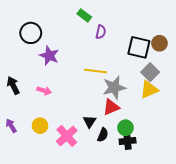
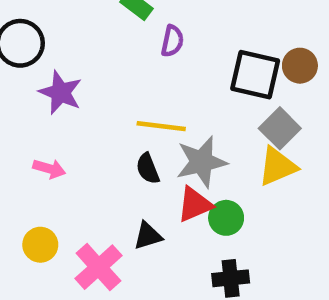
black triangle: (89, 122) -> (148, 236), turned 40
green circle: (125, 128) -> (226, 218), moved
black semicircle: (103, 135) -> (148, 169), moved, turned 136

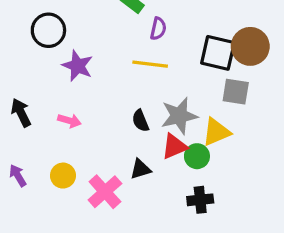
brown circle: (300, 66) -> (250, 46), size x1.5
yellow line: (161, 126) -> (150, 64), moved
gray square: (280, 128) -> (236, 92), turned -36
yellow triangle: (278, 166) -> (216, 132), moved

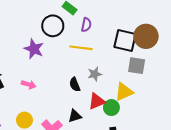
black circle: (48, 30) -> (53, 26), moved
gray star: (179, 116) -> (95, 74), moved, size x0.6

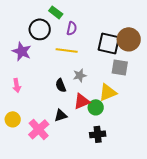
pink arrow: (29, 84) -> (17, 85), turned 64

